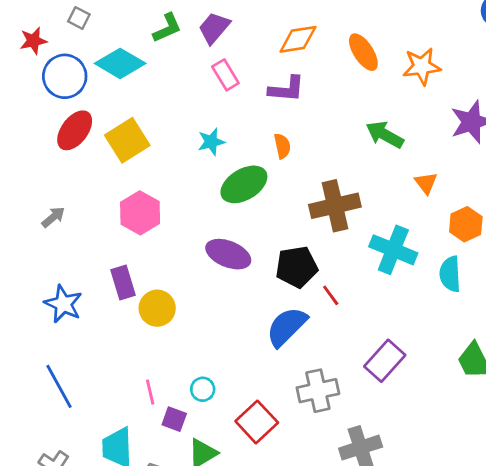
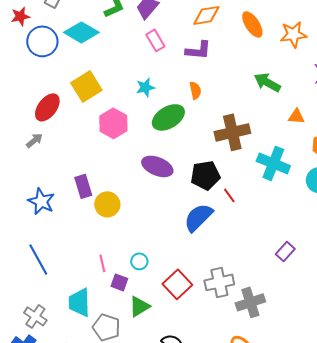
red ellipse: (75, 130) -> (47, 107), moved
orange triangle: (426, 183) -> (296, 116), turned -48
pink hexagon: (140, 213) -> (113, 123), moved
purple rectangle: (385, 361) -> (285, 251), moved, size x0.7
gray cross: (318, 391) -> (219, 282), moved

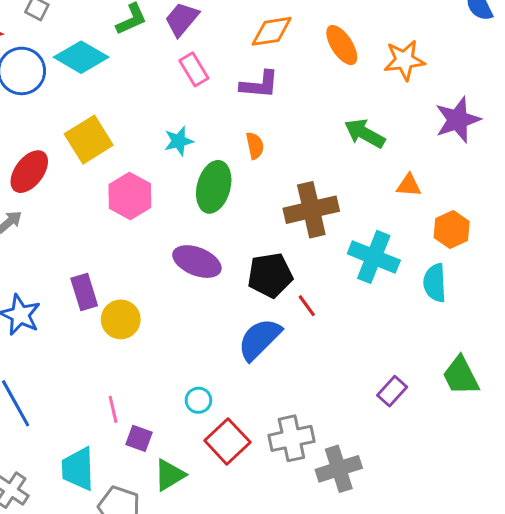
green ellipse: (168, 117) -> (214, 187), turned -44
cyan circle: (139, 261) -> (198, 400), moved

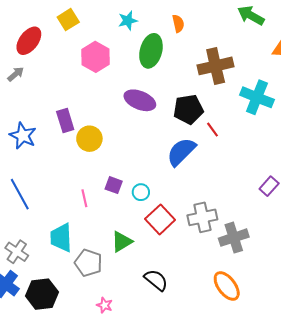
yellow square: (89, 140) -> (68, 20), size x0.7
purple square: (139, 438) -> (114, 185), moved

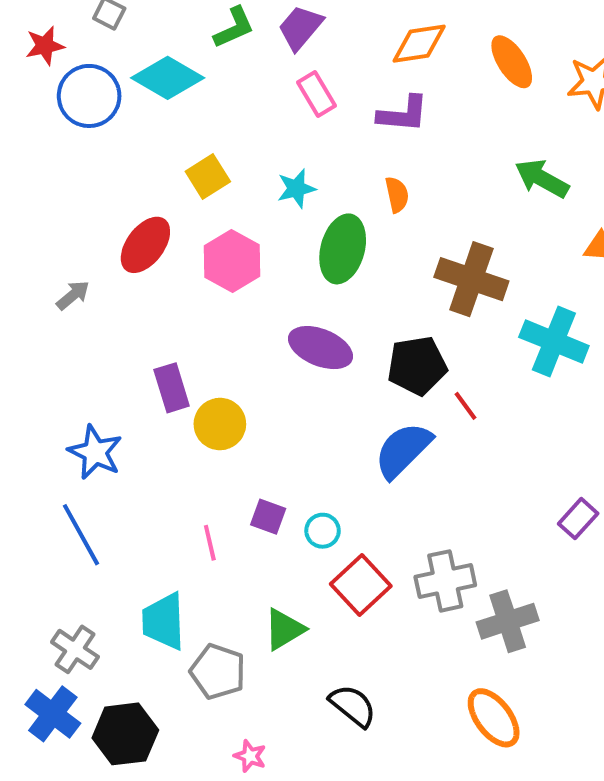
yellow square: (68, 20) -> (208, 176), moved
red ellipse: (29, 41) -> (145, 245), moved
brown cross: (216, 66) -> (471, 279), turned 32
blue star: (23, 136) -> (95, 452), moved

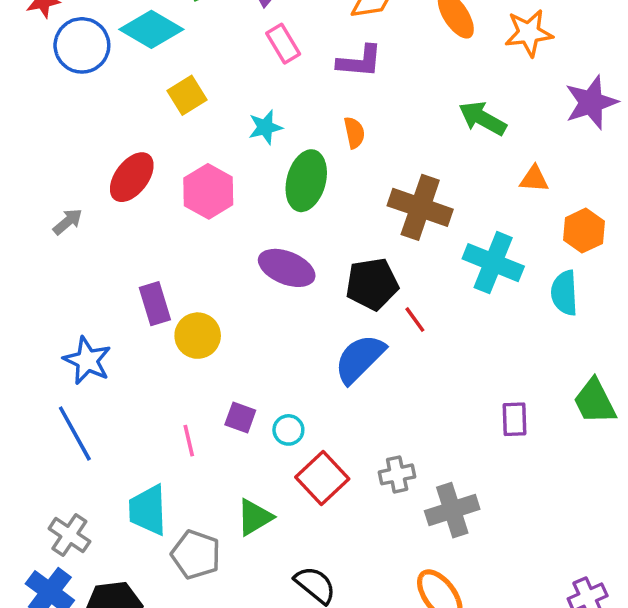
yellow square: (208, 176) -> (187, 95), moved
purple rectangle: (578, 519) -> (515, 419), turned -44
gray cross: (445, 581) -> (397, 474), size x0.7

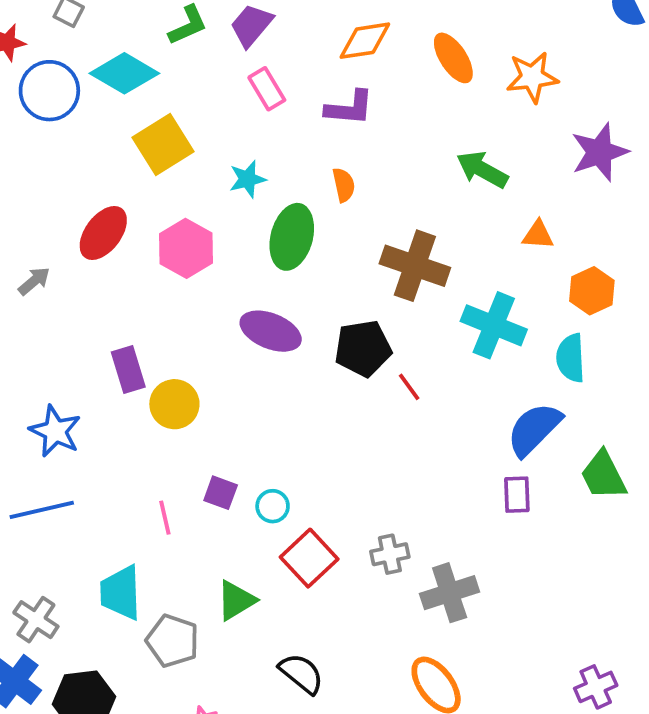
yellow square: (187, 95) -> (163, 145), size x1.4
blue semicircle: (360, 359) -> (534, 429), moved
blue line: (75, 434) -> (42, 510), turned -74

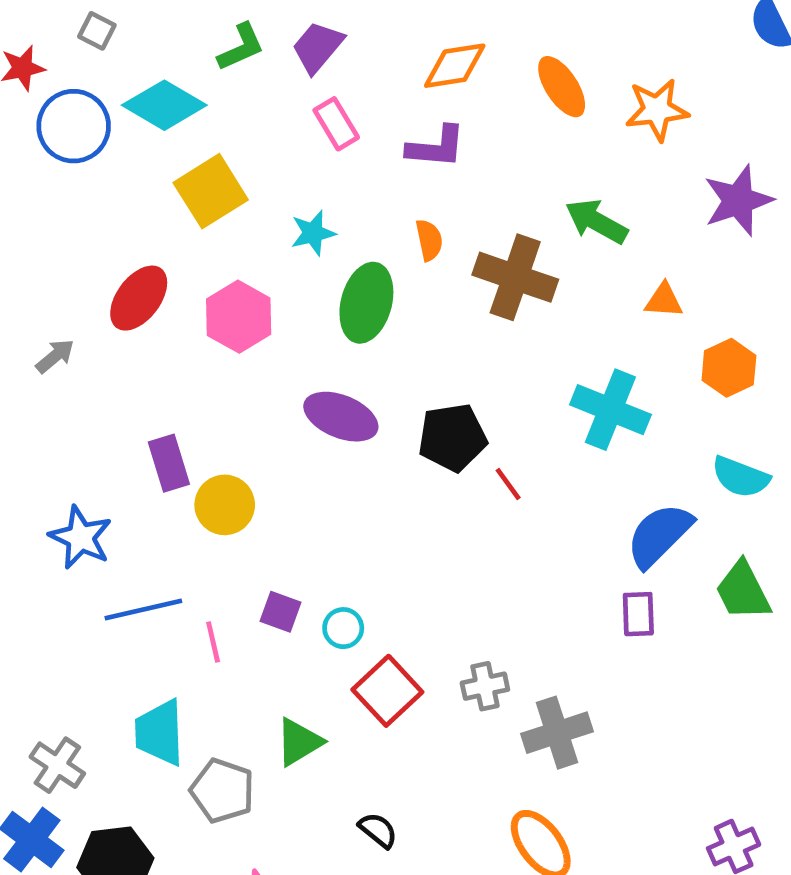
brown cross: (415, 266) -> (515, 277), moved
cyan semicircle: (571, 358) -> (741, 477), moved, turned -66
blue line: (42, 510) -> (143, 609), moved
black semicircle: (301, 673) -> (378, 830), size x0.7

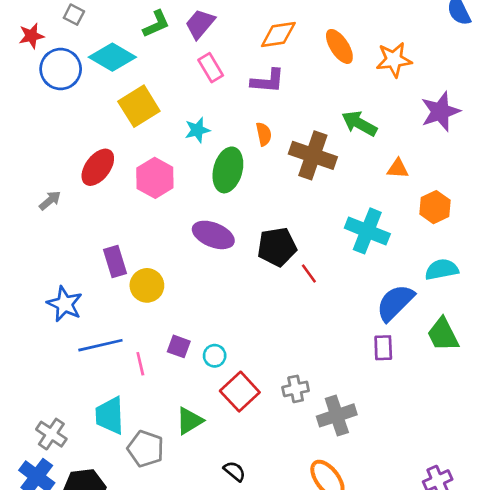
cyan semicircle: (741, 477) -> (442, 269), turned 148

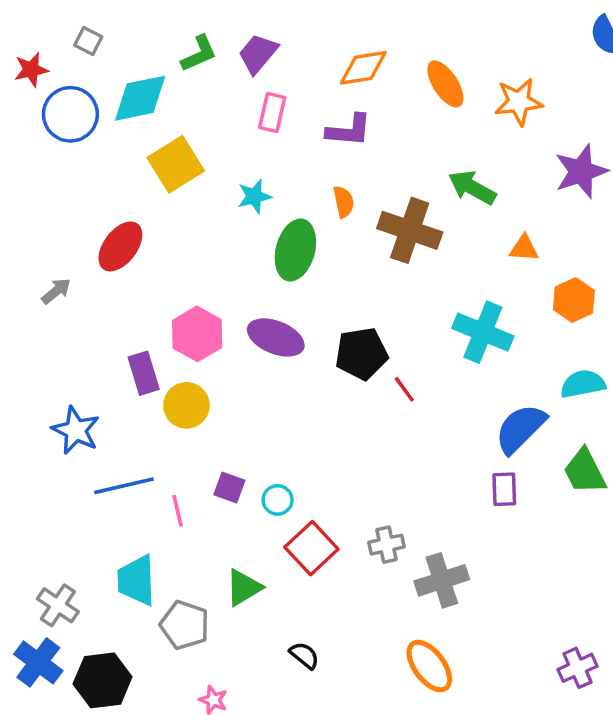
cyan diamond: (112, 57) -> (140, 98), turned -42
pink rectangle: (211, 68) -> (272, 112), turned 44
pink hexagon: (155, 178) -> (197, 334), moved

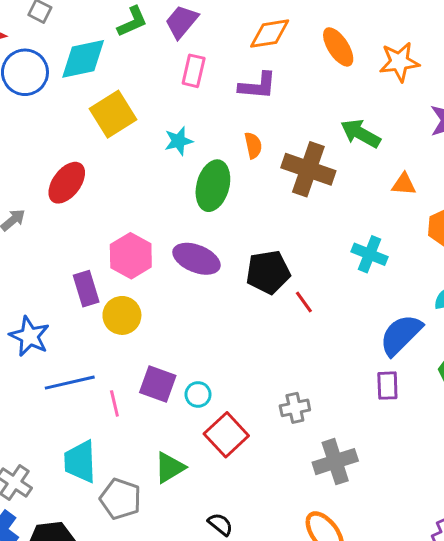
cyan cross: (483, 332) -> (370, 254), size x0.7
purple square: (229, 487) -> (158, 384), size x1.4
gray cross: (386, 545) -> (295, 408), moved

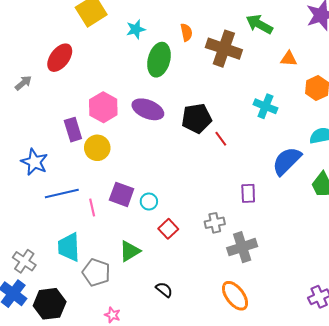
purple rectangle: (387, 386) -> (248, 193), moved
gray cross: (295, 408) -> (215, 223), moved
red square: (226, 435) -> (168, 229), size x0.7

